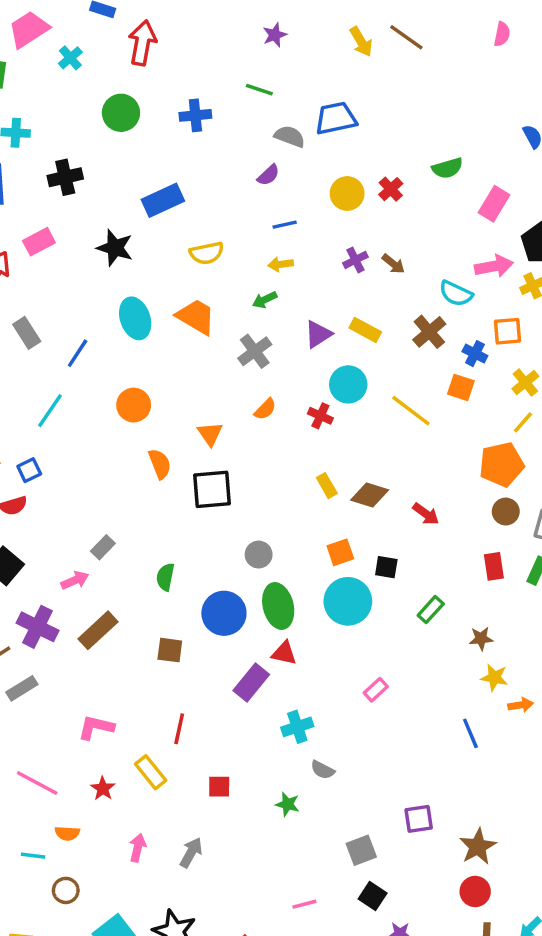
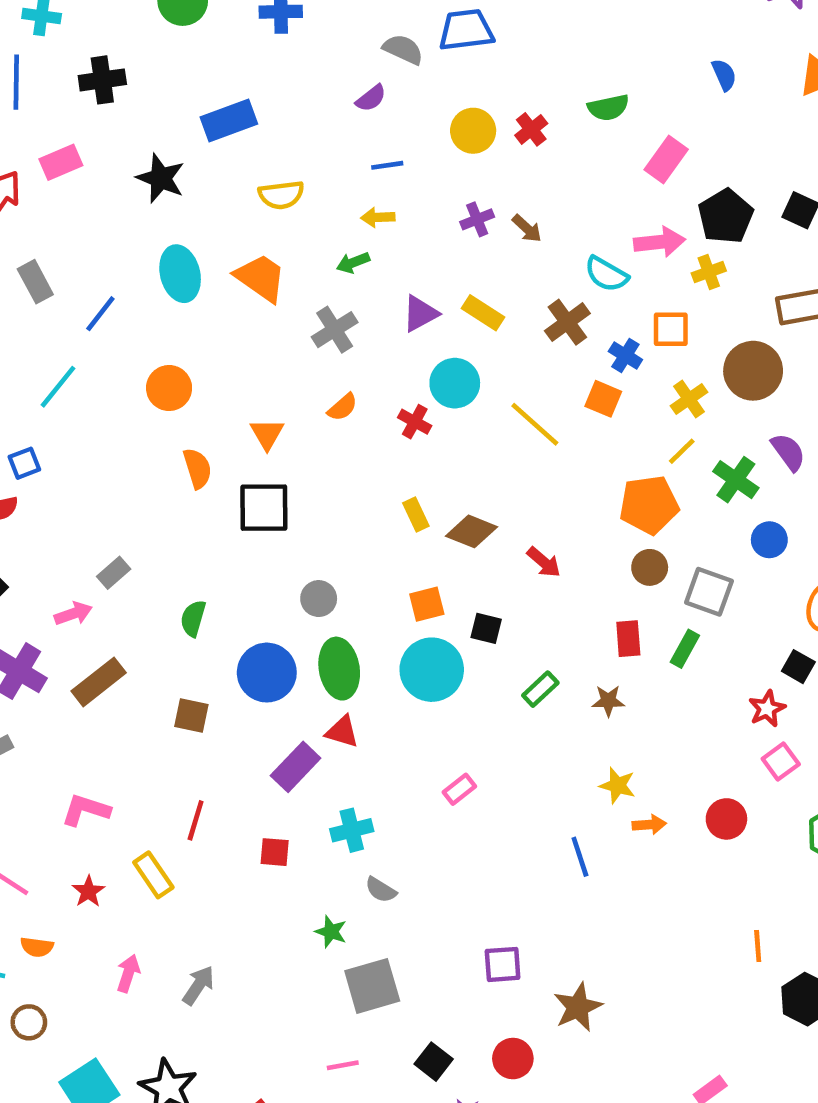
brown star: (481, 638) -> (608, 701), moved
red square: (219, 787) -> (275, 852), moved
gray square: (361, 850) -> (372, 986), moved, size x1.4
red circle: (475, 891) -> (513, 1059), moved

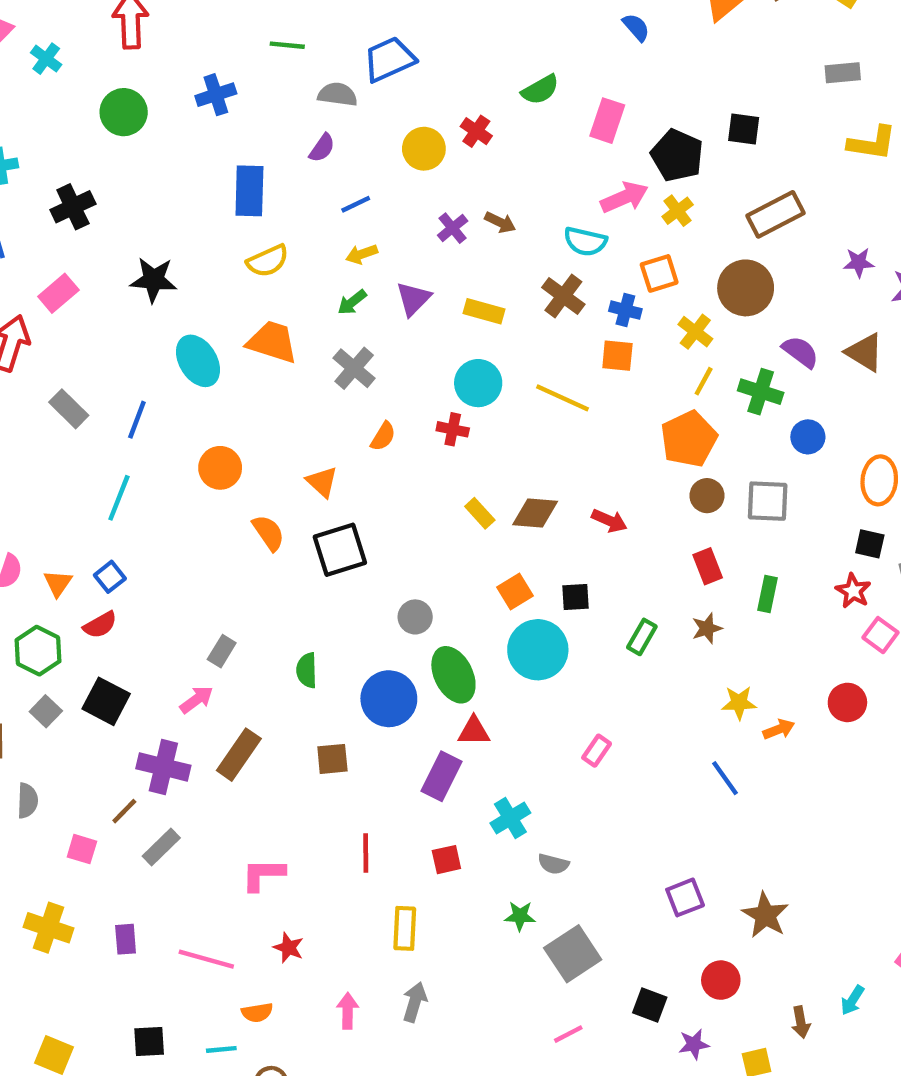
blue rectangle: (229, 120) -> (249, 191), moved, turned -51
purple triangle: (420, 314) -> (413, 299), moved
green rectangle: (685, 649) -> (768, 594), moved
yellow rectangle: (153, 875) -> (405, 928), moved, turned 54

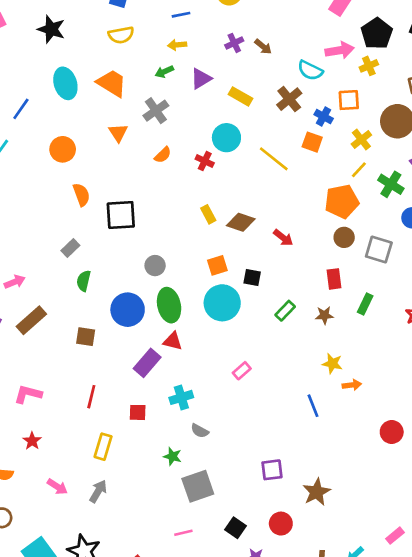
orange triangle: (322, 482) -> (118, 133), moved
gray rectangle: (222, 651) -> (70, 248), moved
red circle: (847, 702) -> (392, 432), moved
pink arrow: (348, 1011) -> (57, 487), turned 108

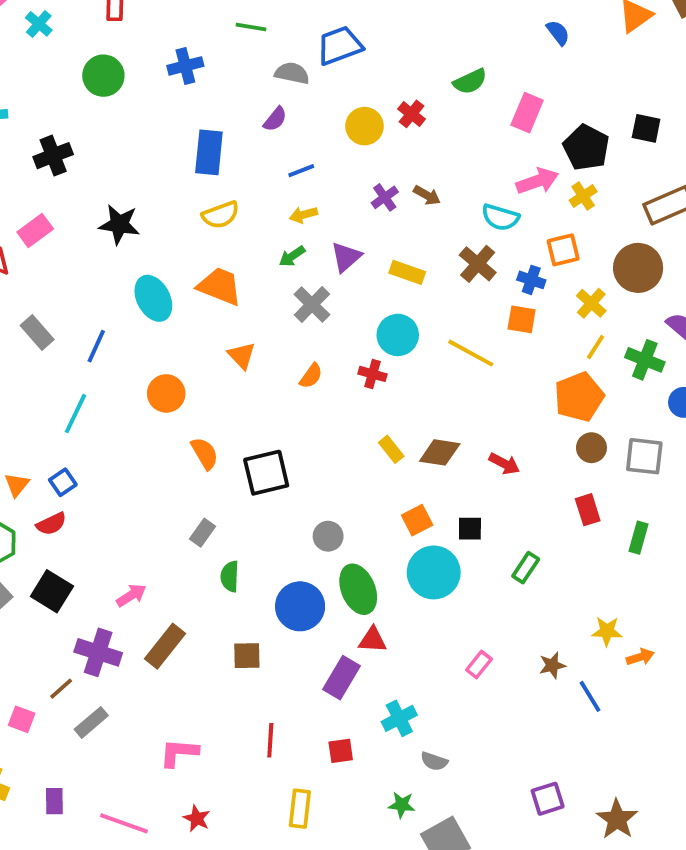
gray cross: (156, 111) -> (312, 305), moved
brown star: (324, 315) -> (552, 665), moved

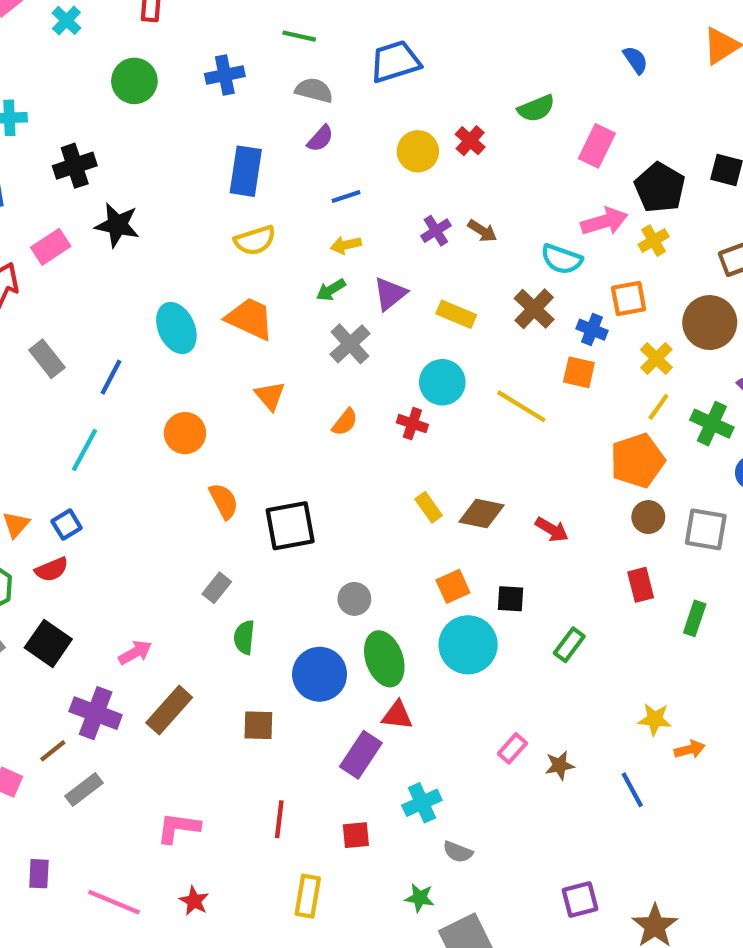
gray semicircle: (292, 73) -> (314, 90), moved
black star: (119, 224) -> (117, 225), moved
brown star: (552, 665) -> (560, 765), moved

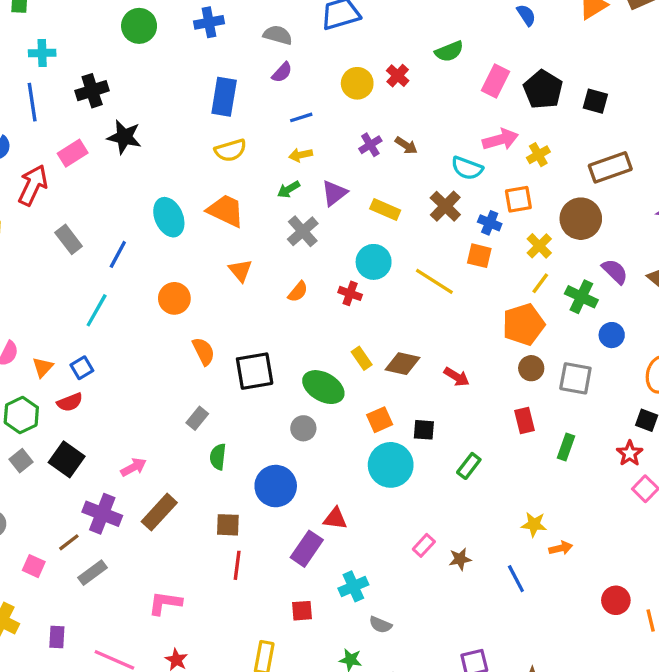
black pentagon: (660, 188) -> (543, 89), moved
green ellipse: (384, 659) -> (323, 387), moved, turned -42
red line: (279, 819) -> (237, 565), moved

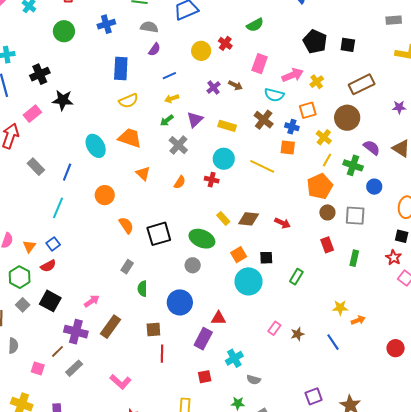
pink rectangle: (496, 81) -> (260, 64), moved
pink L-shape: (165, 603) -> (120, 382), turned -140

